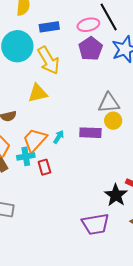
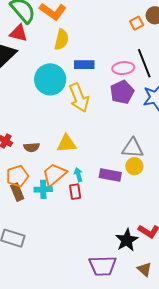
yellow triangle: (38, 93) -> (67, 144), moved
cyan arrow: (59, 137) -> (78, 175), turned -56
red rectangle: (44, 167) -> (75, 192), moved

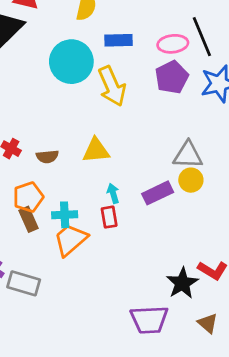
orange trapezoid: (54, 174) -> (70, 240), moved
purple rectangle: (110, 175) -> (158, 193), turned -35

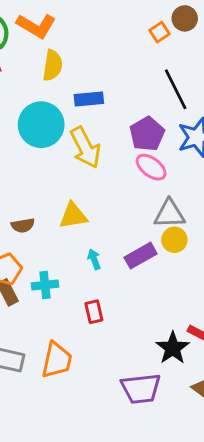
pink ellipse: (173, 44) -> (151, 167), moved, turned 48
red rectangle: (109, 217) -> (94, 312), moved
orange trapezoid: (70, 240) -> (57, 360), moved, turned 147

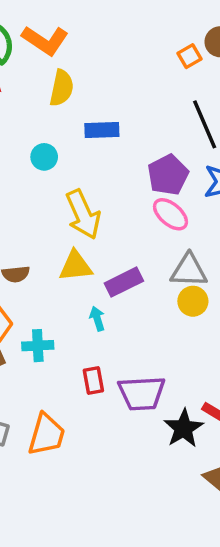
cyan circle: (41, 125) -> (44, 157), size x0.5
yellow arrow: (85, 147) -> (83, 214), moved
purple rectangle: (141, 256) -> (124, 282), moved
purple trapezoid: (141, 389) -> (142, 393), moved

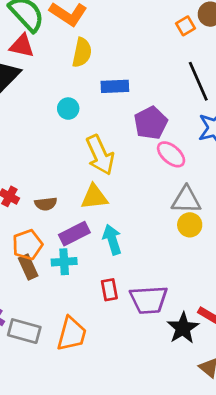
purple pentagon: (168, 175) -> (151, 123), moved
purple rectangle: (124, 282) -> (74, 234), moved
cyan arrow: (97, 319) -> (112, 240), size x1.5

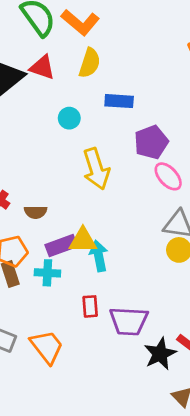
red triangle: (22, 46) -> (42, 67), moved
yellow triangle: (94, 197) -> (83, 240), moved
orange trapezoid: (72, 334) -> (47, 347), turned -60

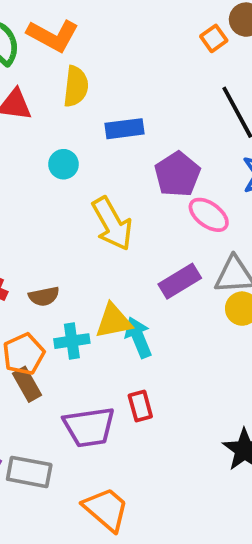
purple rectangle: (61, 246) -> (180, 281), moved
cyan cross: (47, 273) -> (72, 341), moved
purple trapezoid: (129, 321) -> (89, 427), moved
orange trapezoid: (47, 347) -> (106, 509), moved

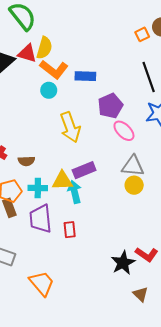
orange L-shape: (53, 35) -> (54, 69), moved
yellow semicircle: (76, 86) -> (44, 48), moved
purple rectangle: (180, 281) -> (84, 170), moved
purple trapezoid: (89, 427) -> (41, 219), moved, turned 84

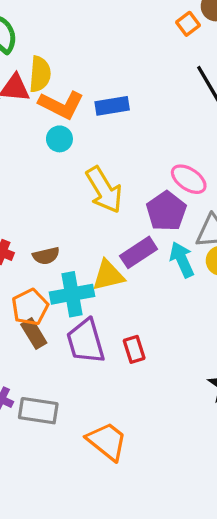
purple pentagon: (110, 106) -> (166, 211), moved
cyan cross: (38, 188) -> (72, 294), size x1.4
cyan arrow: (75, 192) -> (182, 260), moved

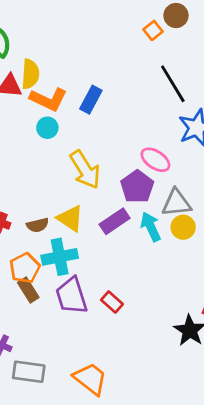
blue rectangle: (112, 106) -> (91, 100), turned -52
yellow triangle: (108, 275) -> (70, 218), moved, turned 48
red rectangle: (134, 349) -> (112, 302), turned -30
gray rectangle: (38, 411) -> (29, 372), moved

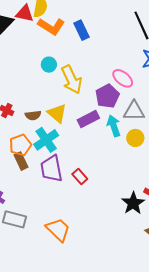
blue rectangle: (91, 100) -> (81, 30), turned -60
cyan circle: (47, 128) -> (49, 65), moved
yellow circle: (183, 227) -> (135, 138), moved
cyan cross: (60, 257) -> (46, 140), turned -30

